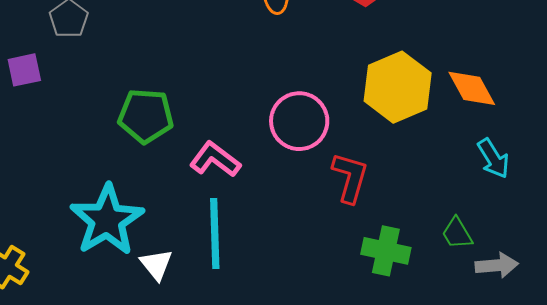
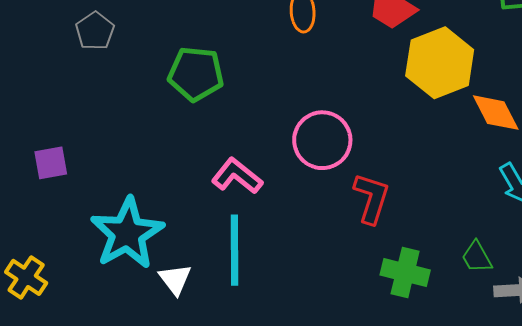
purple square: (24, 70) -> (51, 163), moved
yellow hexagon: (398, 87) -> (440, 63), moved
green pentagon: (146, 116) -> (196, 74), moved

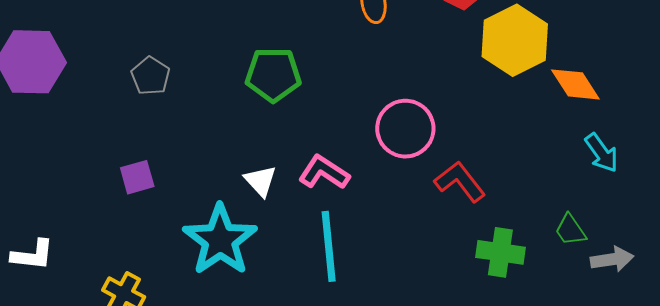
gray pentagon: (95, 31) -> (150, 76), moved
red L-shape: (372, 198) -> (460, 182), turned -50
white triangle: (175, 279) -> (260, 181), moved

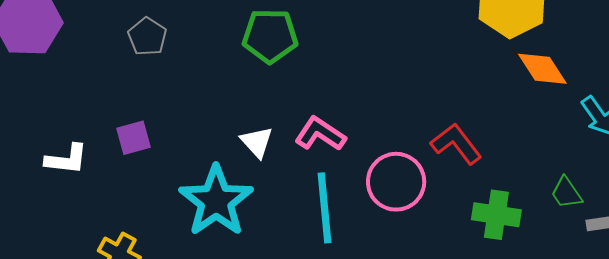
orange diamond: (575, 84) -> (542, 69), moved
pink circle: (405, 129) -> (396, 182), moved
white L-shape: (33, 255) -> (67, 159), moved

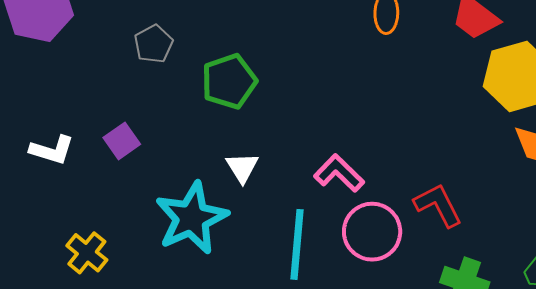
green pentagon: (270, 36) -> (229, 81), moved, turned -30
pink L-shape: (320, 134) -> (339, 173), moved
purple square: (134, 138) -> (122, 141), turned -30

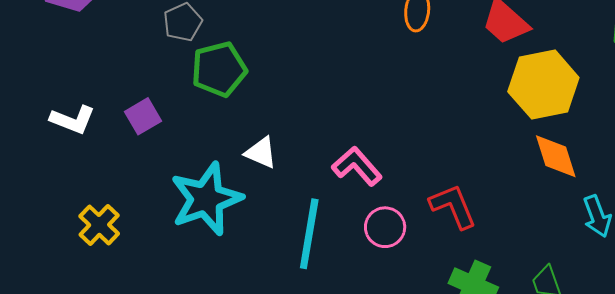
green pentagon: (229, 81) -> (219, 69), moved
white triangle: (242, 167) -> (261, 153), turned -39
pink circle: (372, 232) -> (385, 227), size x0.7

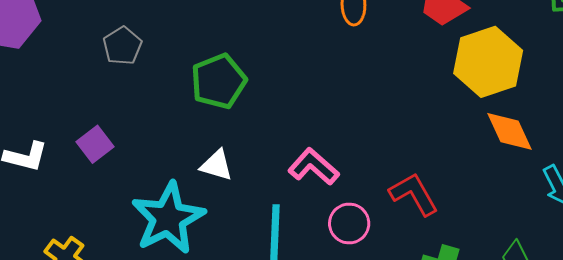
green pentagon: (219, 69) -> (219, 81), moved

